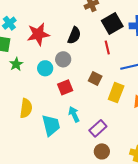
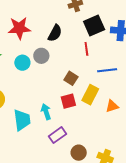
red square: (65, 87) -> (68, 101), moved
purple rectangle: (98, 128) -> (57, 135), moved
brown circle: (102, 151) -> (79, 153), moved

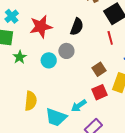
brown square: (71, 78) -> (99, 69), turned 32
cyan arrow: (46, 112) -> (79, 106), turned -98
cyan trapezoid: (22, 120) -> (56, 117), turned 125

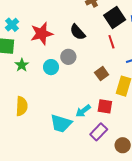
black semicircle: (77, 27) -> (78, 32), turned 120
red square: (99, 92) -> (105, 106), moved, turned 35
yellow semicircle: (31, 101) -> (22, 106), moved

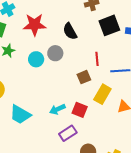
red line: (111, 42) -> (97, 59), moved
cyan trapezoid: (61, 123) -> (20, 114), moved

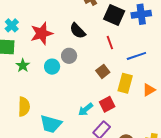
black square: (109, 25) -> (114, 15), turned -30
red line: (97, 59) -> (110, 43), moved
red square: (80, 110) -> (107, 104), turned -35

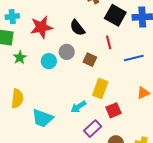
cyan cross: (12, 25) -> (12, 17), turned 32
brown square: (103, 71) -> (90, 60), moved, turned -32
yellow rectangle: (125, 83) -> (100, 88), moved
red square: (107, 104) -> (113, 110), moved

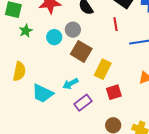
brown square: (90, 60) -> (81, 51), moved, size x1.5
cyan arrow: (78, 107) -> (70, 84), moved
purple rectangle: (93, 129) -> (83, 103), moved

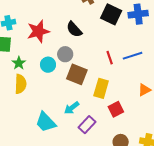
red line: (115, 24) -> (110, 58), moved
yellow semicircle: (19, 71) -> (20, 84), moved
cyan trapezoid: (43, 93) -> (46, 122), turned 30

